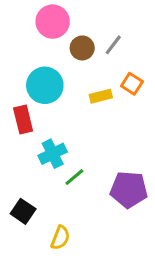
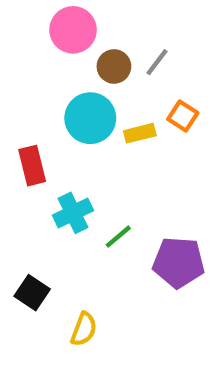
cyan circle: (45, 85) -> (90, 118), moved
green line: (74, 177) -> (118, 237), moved

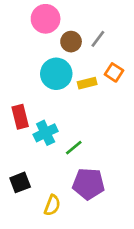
red rectangle: (32, 166) -> (20, 117), moved
purple pentagon: (179, 262) -> (88, 184), moved
black square: (32, 293) -> (20, 182), turned 35

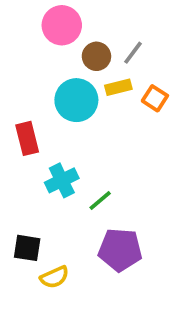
yellow rectangle: (87, 83) -> (118, 87), moved
red rectangle: (20, 117) -> (27, 138), moved
black square: (20, 182) -> (27, 248), turned 30
yellow semicircle: (52, 205) -> (54, 277), moved, turned 45

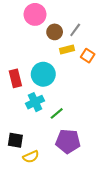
cyan circle: (76, 100) -> (43, 74), moved

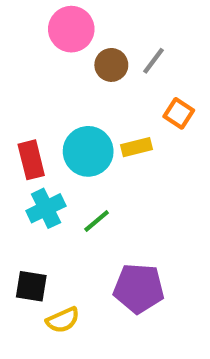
yellow rectangle: (67, 49) -> (137, 147), moved
cyan cross: (35, 102) -> (46, 208), moved
green line: (57, 113) -> (97, 221), moved

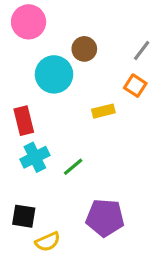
pink circle: (71, 29) -> (29, 22), moved
gray line: (153, 61) -> (142, 51), moved
cyan circle: (88, 151) -> (54, 74), moved

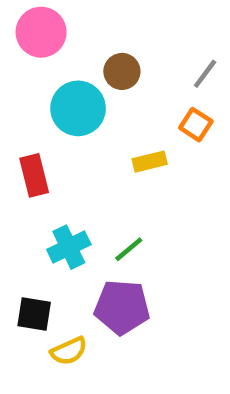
cyan cross: (35, 157) -> (69, 247), moved
green line: (73, 167) -> (129, 249), moved
purple pentagon: (105, 218) -> (122, 307), moved

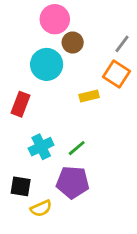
pink circle: (41, 32) -> (55, 19), moved
orange square: (196, 125) -> (116, 74), size x1.4
red rectangle: (34, 175) -> (21, 104), turned 35

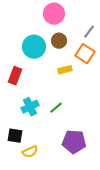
pink circle: (55, 19) -> (54, 14), moved
brown circle: (73, 42) -> (59, 41), moved
purple pentagon: (73, 182) -> (74, 142), moved

